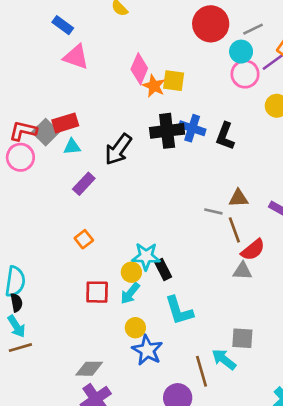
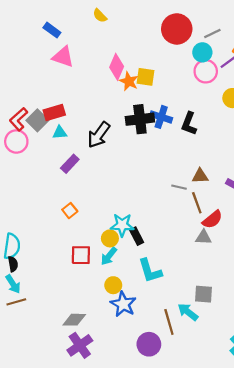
red L-shape: (23, 131) -> (19, 119), turned -55

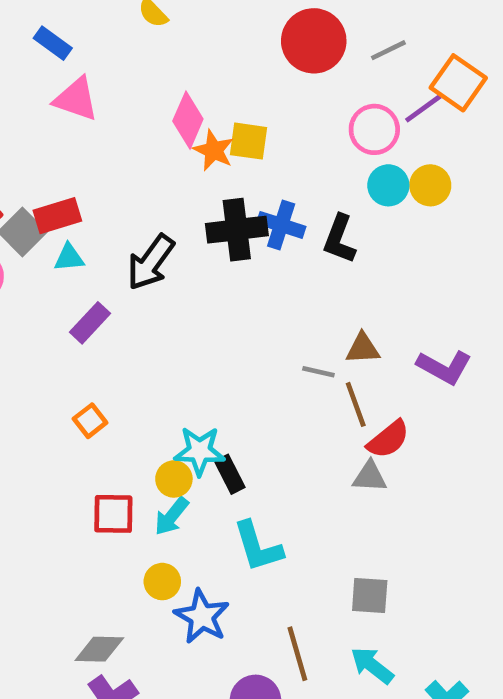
cyan circle: (202, 52) -> (388, 185), moved
yellow circle: (113, 285) -> (162, 582), moved
cyan arrow: (188, 312) -> (372, 665), moved

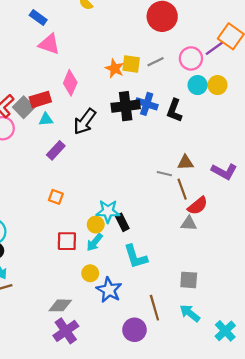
gray line: (388, 50) -> (156, 62), moved
pink diamond: (188, 120) -> (70, 83), moved
orange square: (90, 421) -> (56, 197), turned -32

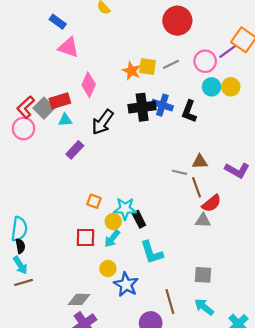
orange square: (56, 197) -> (94, 201), moved

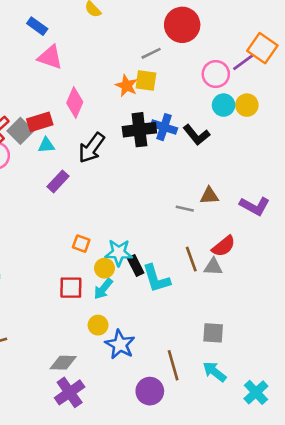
gray line: (171, 64) -> (151, 53), moved
black L-shape: (189, 111) -> (196, 135), turned -60
brown line: (197, 187) -> (191, 259), moved
cyan L-shape: (152, 252) -> (156, 279), moved

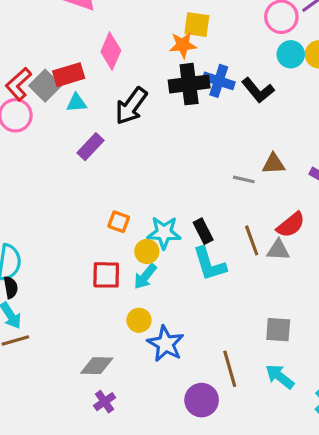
orange star: (127, 86) -> (183, 45), moved, turned -30
black rectangle: (136, 266) -> (203, 231), moved
purple cross: (70, 392) -> (105, 402), size x0.6

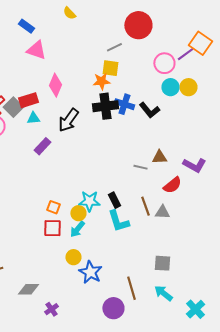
orange square: (119, 222) -> (53, 207), moved
red semicircle: (291, 225) -> (172, 185), moved
gray diamond: (97, 366) -> (28, 289), moved

